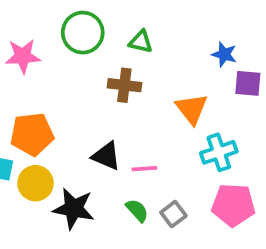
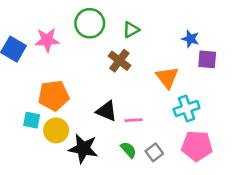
green triangle: (141, 42) -> (131, 30), turned -42
brown cross: (124, 85) -> (119, 61), turned 30

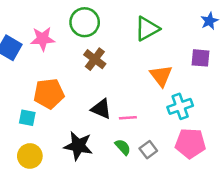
green triangle: (131, 30) -> (147, 29), moved, size x1.5
blue star: (190, 39) -> (209, 21), moved, turned 30
brown cross: (119, 61) -> (95, 59), moved
yellow circle: (56, 130) -> (30, 156), moved

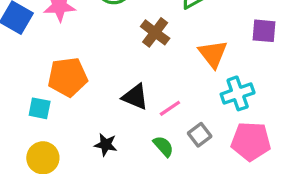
brown cross: (95, 59) -> (155, 32), moved
pink line: (128, 118) -> (170, 108), turned -30
black star: (78, 146) -> (106, 145), size x0.6
gray square: (148, 150) -> (200, 135), moved

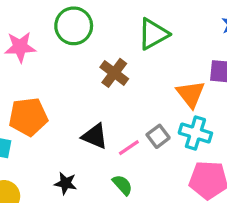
orange triangle: (213, 54) -> (191, 94), moved
cyan cross: (238, 93) -> (195, 133), turned 36
gray square: (200, 135) -> (158, 136), moved

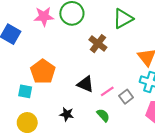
pink star: (20, 47) -> (44, 16), moved
orange pentagon: (28, 117) -> (43, 72), turned -30
gray square: (158, 136) -> (126, 97), moved

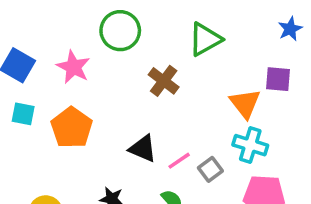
pink star: (44, 16) -> (73, 67), moved, turned 30
cyan square: (25, 91) -> (23, 114), moved

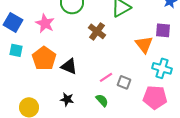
cyan cross: (250, 145) -> (162, 68), moved
black triangle: (143, 149) -> (69, 66), moved
gray square: (210, 169) -> (124, 82), turned -32

